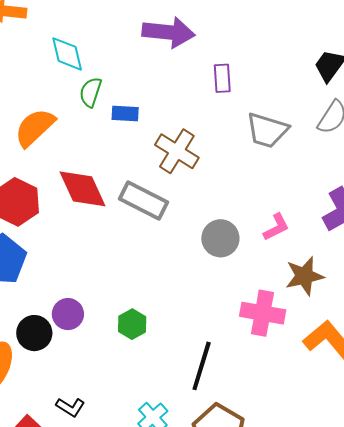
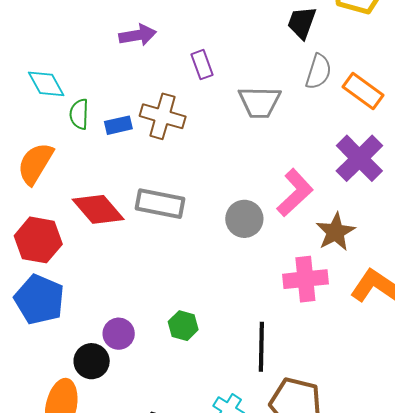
purple arrow: (169, 32) -> (138, 35), size x0.7
brown cross: (177, 151) -> (163, 116), moved
pink L-shape: (276, 227) -> (295, 193), size x1.6

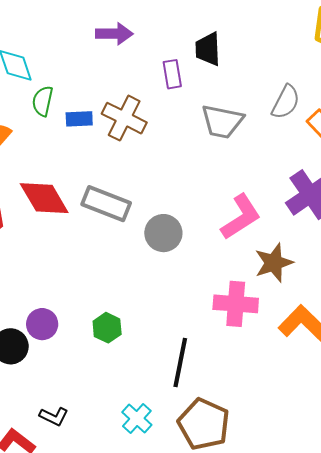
black trapezoid: (302, 23) -> (208, 49), moved, turned -33
gray circle: (244, 219) -> (163, 233), moved

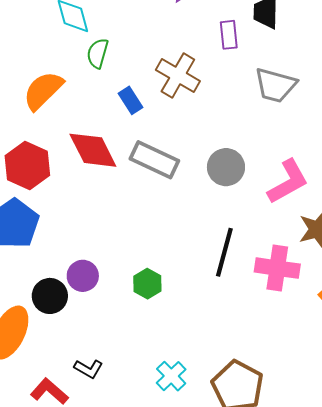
blue rectangle: (79, 119) -> (131, 100), moved, turned 56
gray circle: (163, 233) -> (226, 167), moved
black line: (180, 362) -> (224, 252), moved

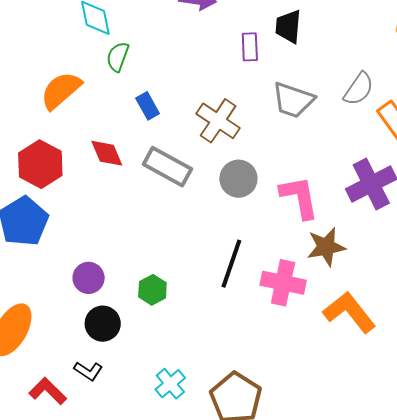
brown cross: (178, 75) -> (218, 121), moved
red diamond: (93, 150) -> (107, 153), size x0.7
pink L-shape: (288, 182) -> (299, 197), turned -75
black circle: (50, 296) -> (103, 324), moved

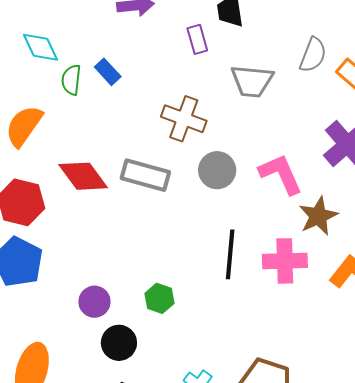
blue rectangle: (148, 106) -> (108, 72), moved
red diamond: (107, 153) -> (83, 176), size x1.4

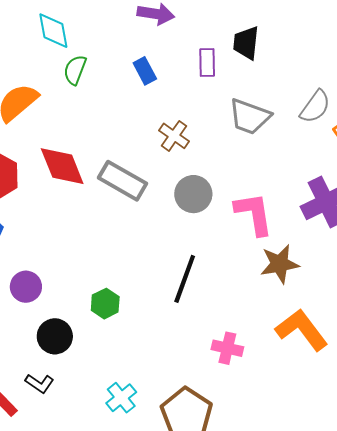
blue rectangle: (108, 72) -> (145, 71), moved
brown cross: (184, 119) -> (174, 136), size x0.7
pink cross: (285, 261) -> (227, 348), moved, size x0.7
purple circle: (94, 302) -> (26, 287), moved

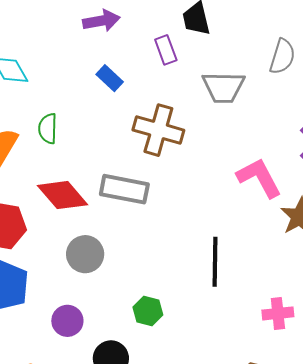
green semicircle: (75, 70) -> (48, 129), moved
brown cross: (174, 136) -> (158, 130), size x1.6
gray circle: (193, 194) -> (85, 254), moved

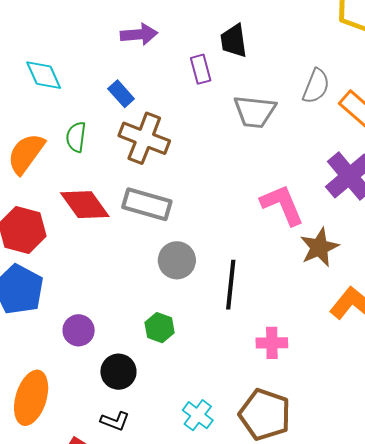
blue rectangle: (110, 78) -> (121, 94), moved
brown cross: (158, 130) -> (144, 138), moved
gray circle: (85, 254) -> (177, 260), moved
pink cross: (278, 313) -> (272, 343), moved

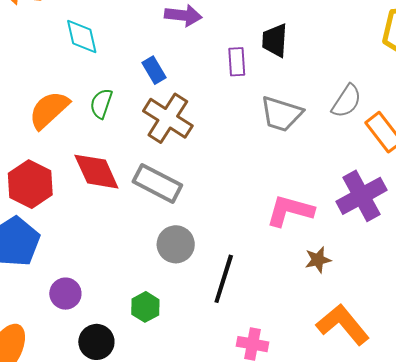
pink L-shape: (282, 205) -> (290, 211), turned -63
brown star: (319, 247) -> (318, 260), size x0.7

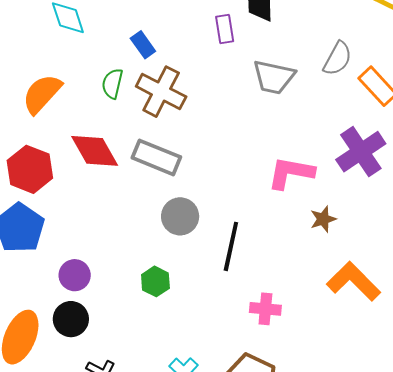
green semicircle: (101, 104) -> (112, 84), moved
black circle: (96, 342) -> (71, 319), moved

